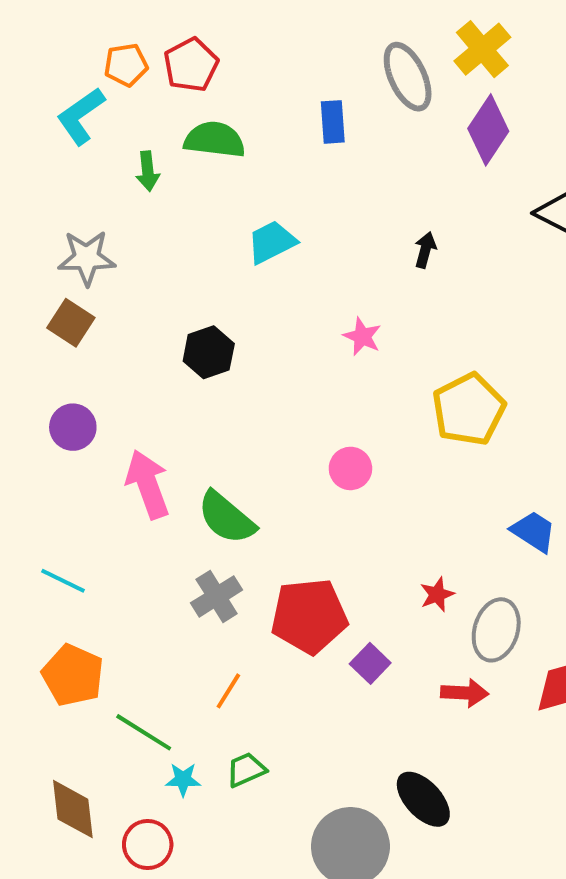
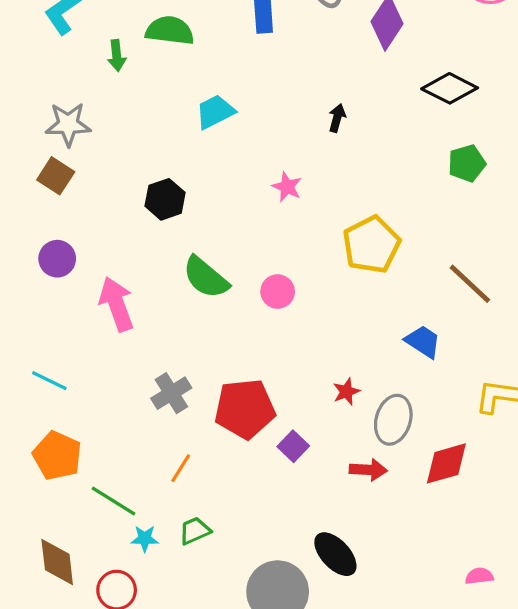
green semicircle: (226, 518) -> (206, 277), moved

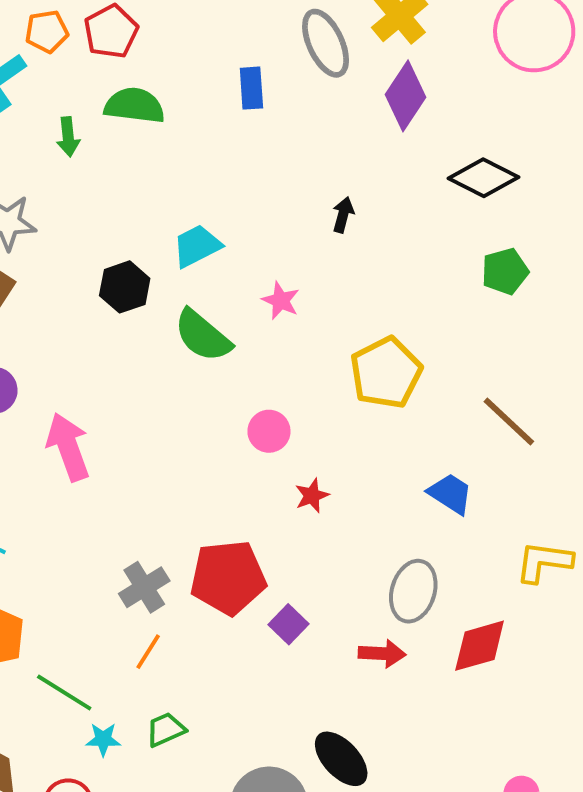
cyan trapezoid: (215, 112) -> (197, 246), moved
black hexagon: (165, 199) -> (125, 287), moved
green semicircle: (206, 277) -> (203, 336), moved
red star: (346, 392) -> (312, 496), moved
gray cross: (171, 393) -> (144, 587), moved

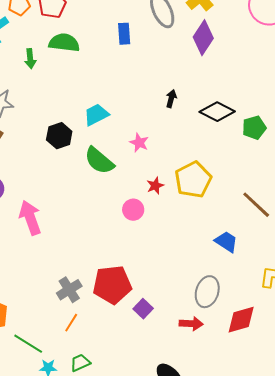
black diamond: (483, 178) -> (217, 112), moved
red star: (312, 496) -> (155, 186), moved

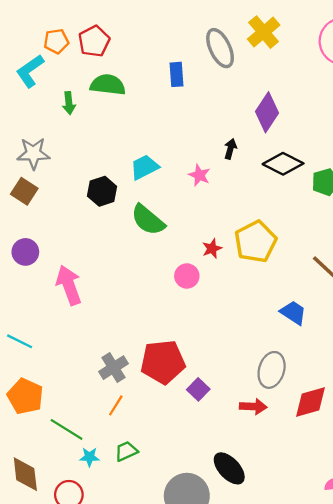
purple diamond: (203, 38) -> (267, 112), moved
pink star: (139, 143) -> (199, 175), moved

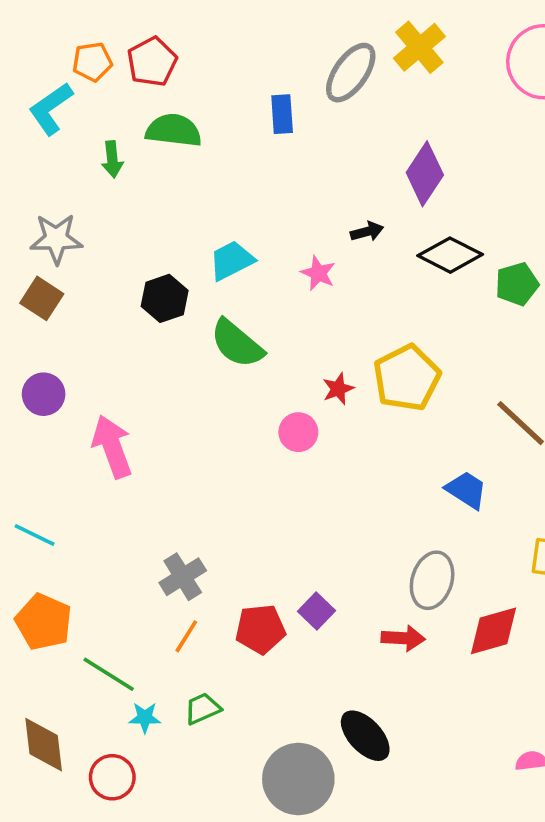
gray ellipse: (220, 48) -> (351, 73), turned 60
black arrow: (230, 149) -> (367, 232), turned 60
red pentagon: (163, 362) -> (260, 629), moved, size x0.7

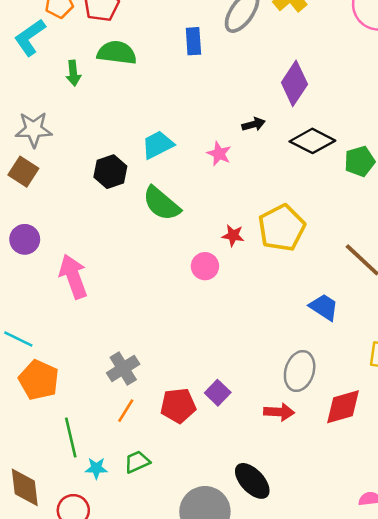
red star: (338, 389) -> (233, 236), turned 30
orange pentagon: (44, 622) -> (39, 380), moved
green line: (109, 674) -> (71, 437), turned 45

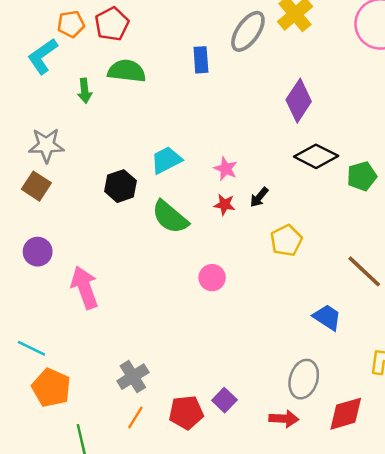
black arrow: (254, 124) -> (259, 197), moved, turned 145
yellow pentagon: (282, 228) -> (286, 241), size x0.7
red star: (233, 236) -> (224, 205), moved

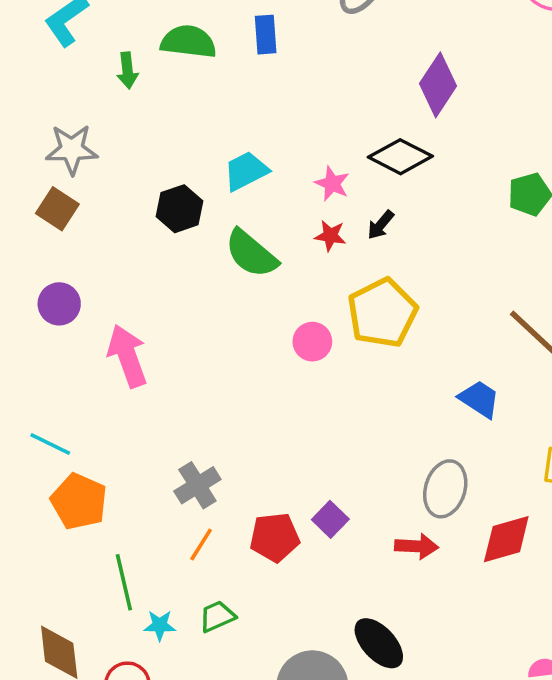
blue rectangle: (201, 60) -> (266, 35), moved
black diamond: (316, 156) -> (400, 157), moved
yellow pentagon: (286, 241) -> (382, 313), moved, size x1.5

